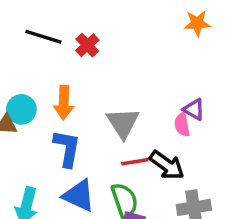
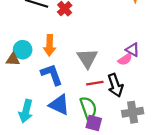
pink semicircle: (182, 125) -> (125, 59), turned -112
blue L-shape: (67, 148) -> (52, 74), turned -30
black arrow: (167, 165) -> (115, 85), turned 35

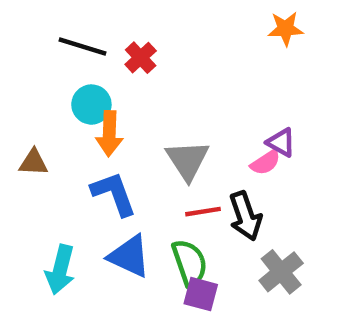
cyan circle: (23, 50) -> (91, 105), moved
gray cross: (133, 112) -> (281, 272), turned -30

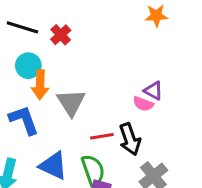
gray triangle: (187, 160) -> (71, 102), moved
pink semicircle: (265, 162) -> (143, 104), turned 54
blue L-shape: (114, 194) -> (24, 120), moved

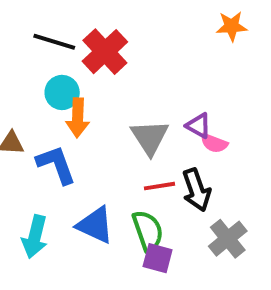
red cross: (61, 35) -> (105, 52), size x1.6
purple triangle: (153, 91) -> (198, 126), moved
gray triangle: (71, 102) -> (150, 137), moved

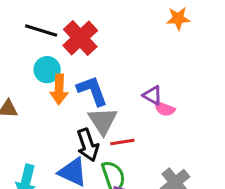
gray triangle: (150, 137) -> (103, 121), moved
blue L-shape: (56, 165) -> (92, 91), moved
black arrow: (196, 190) -> (88, 145), moved

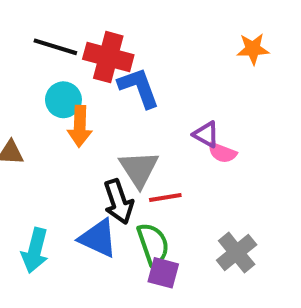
orange star: (178, 18) -> (253, 49), moved
red cross: (80, 38) -> (108, 57), turned -32
blue L-shape: (92, 91) -> (139, 88), moved

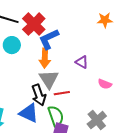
red cross: (108, 57) -> (34, 24), turned 30
blue L-shape: (139, 88) -> (49, 39), turned -95
orange arrow: (80, 126) -> (45, 58), moved
pink semicircle: (222, 153) -> (105, 84), moved

